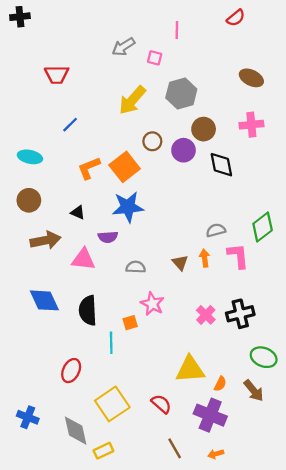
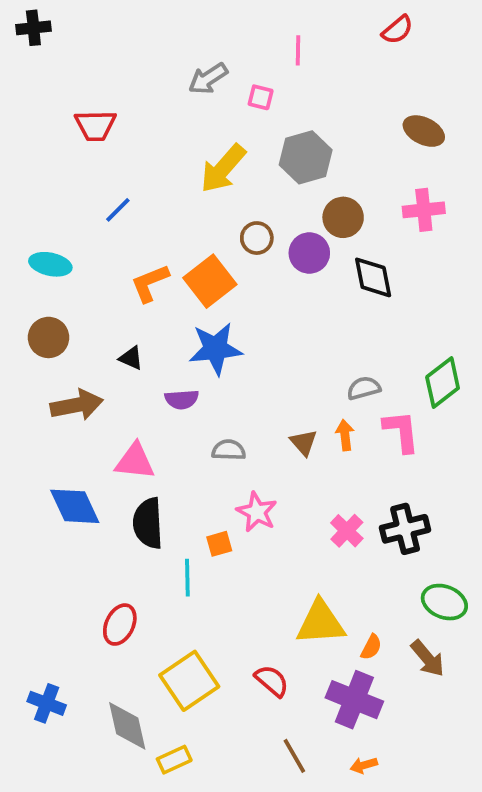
pink triangle: (83, 259) -> (135, 461), moved

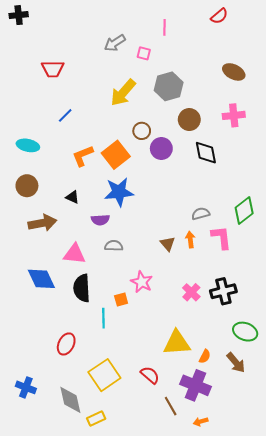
purple circle: (309, 253) -> (161, 148), moved
gray semicircle: (229, 450) -> (114, 246), moved
brown line: (294, 756) -> (171, 406), moved

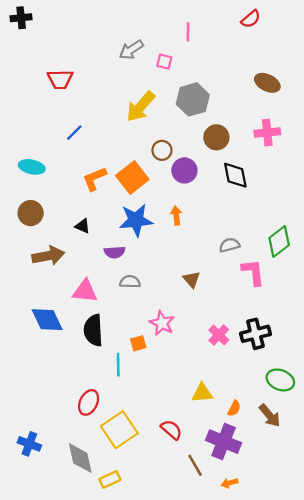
orange arrow: (190, 240) -> (176, 215), moved
yellow triangle: (177, 343) -> (202, 393), size x0.7
red ellipse: (66, 344) -> (89, 402), moved

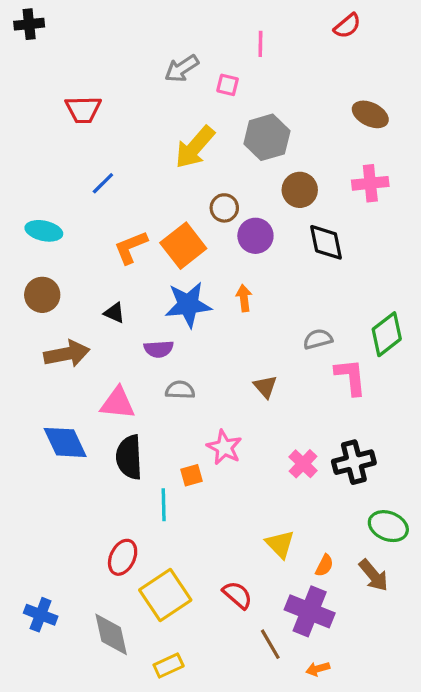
yellow triangle: (202, 393) -> (280, 544), turned 50
yellow rectangle: (110, 479) -> (169, 666), moved

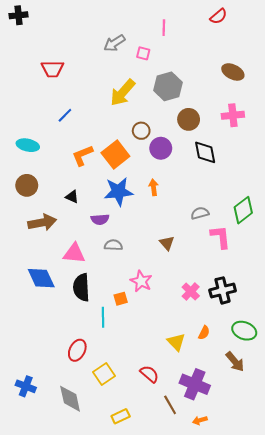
orange semicircle: (324, 565) -> (204, 333), moved
yellow square: (165, 595) -> (104, 374), size x0.7
yellow rectangle: (169, 666) -> (121, 416), moved

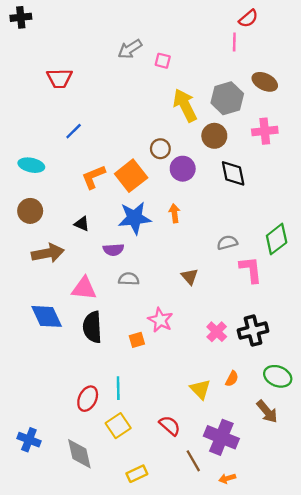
pink line: (164, 28) -> (234, 42), moved
gray hexagon: (168, 86) -> (227, 98), moved
yellow arrow: (123, 93) -> (185, 105), moved, turned 112
cyan line: (103, 317) -> (118, 388), moved

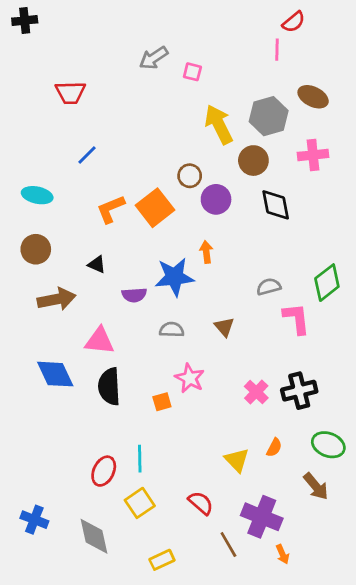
blue star: (135, 218) -> (174, 277), moved
gray semicircle: (129, 279) -> (172, 330), moved
orange arrow: (227, 478) -> (283, 554), moved, turned -98

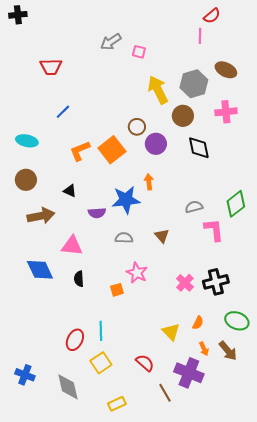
black semicircle: (109, 386) -> (79, 279), size x0.6
orange arrow: (283, 554) -> (204, 349), moved

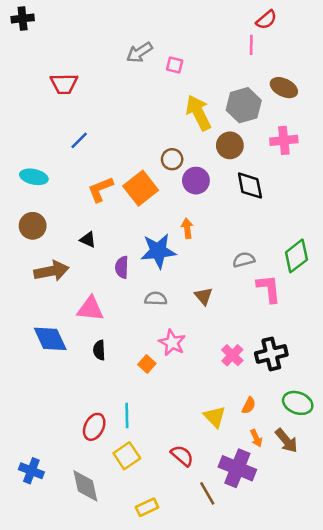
purple semicircle: (97, 213) -> (122, 267), turned 96
orange square: (117, 290) -> (147, 364), turned -32

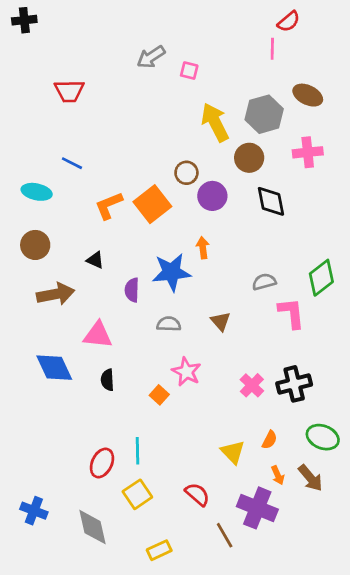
blue line: (79, 140) -> (72, 163), moved, turned 72

